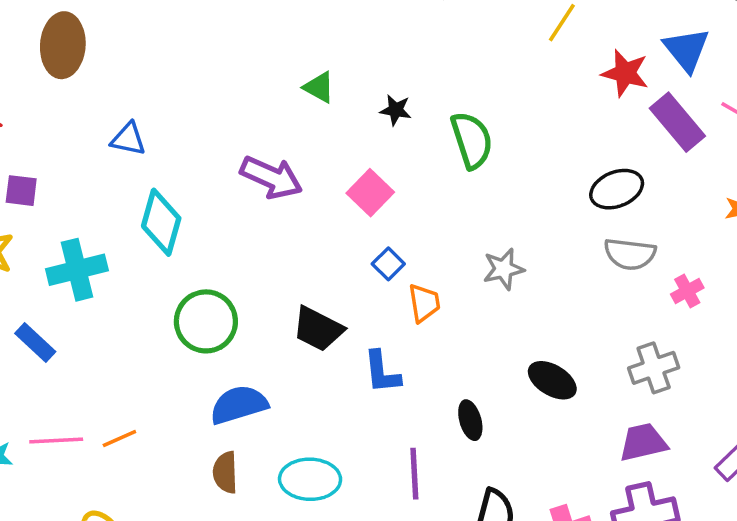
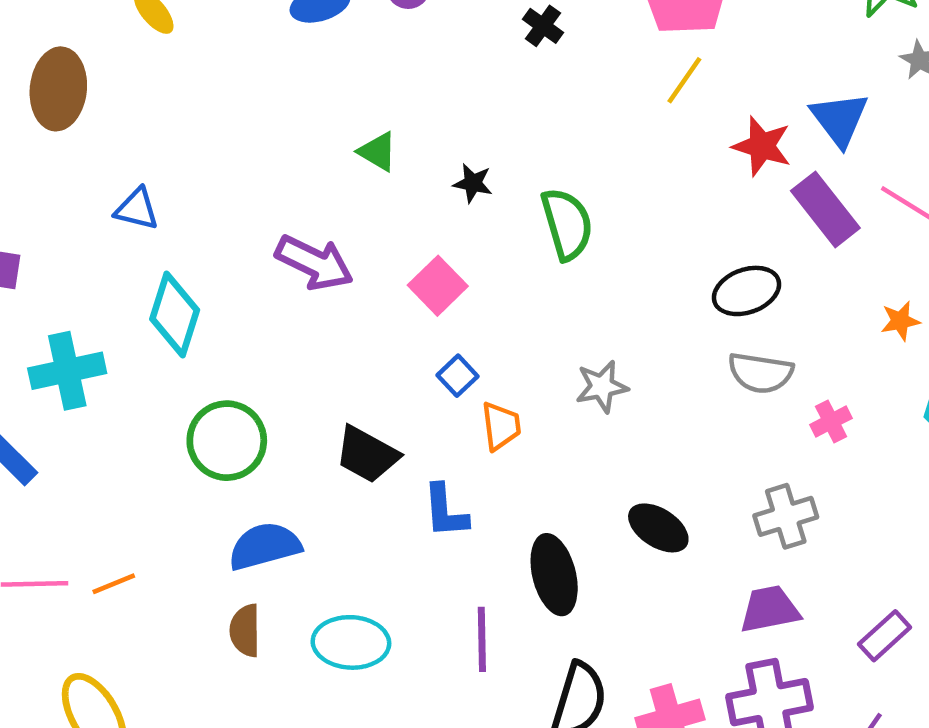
black ellipse: (470, 420) -> (554, 575), size x1.6

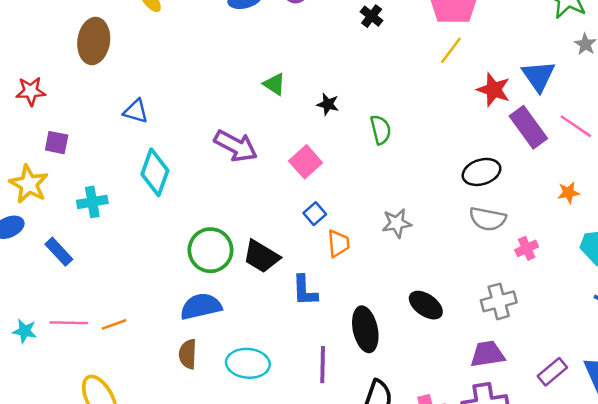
green semicircle: (567, 224) -> (381, 130), size x0.7
cyan cross: (67, 371) -> (92, 202), size x0.7
green circle: (227, 441) -> (210, 250), moved

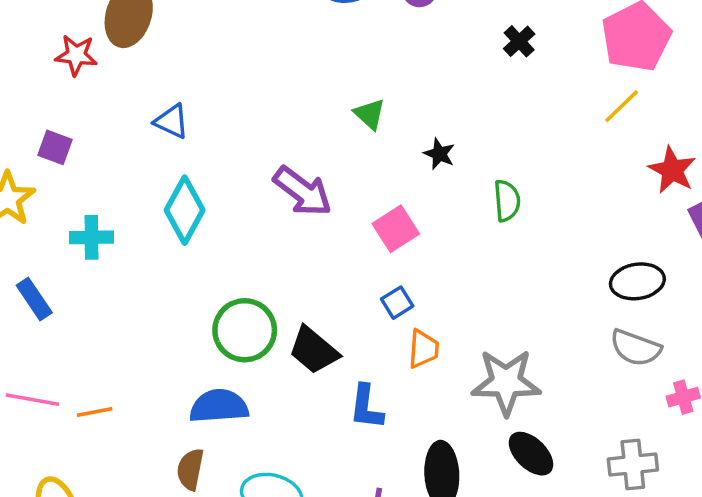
red star: (31, 91) -> (76, 55), moved
gray star: (397, 223) -> (506, 382), moved, size x1.6

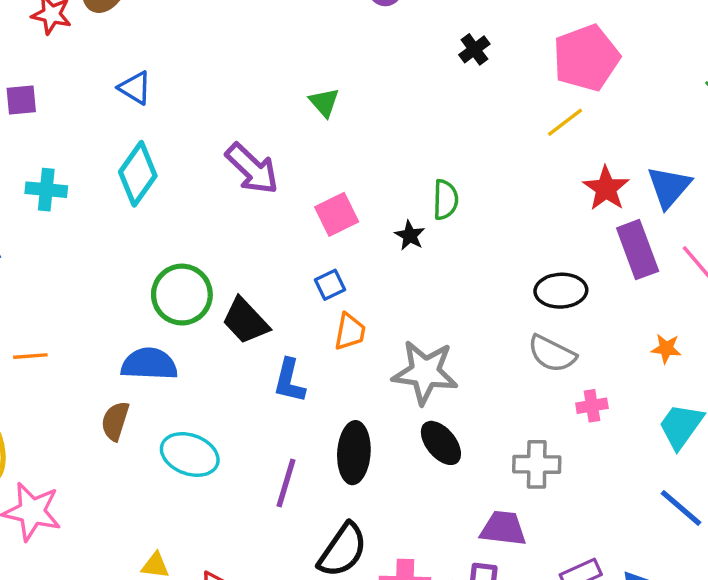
purple square: (55, 147) -> (21, 100), turned -32
black star: (439, 154) -> (410, 235), moved

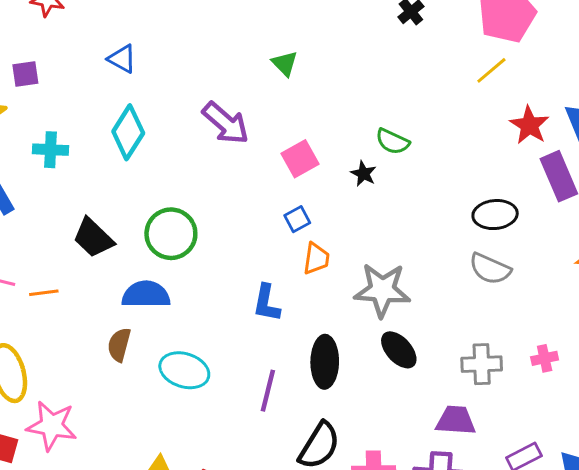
green semicircle: (445, 200) -> (393, 142), turned 116
black trapezoid: (245, 321) -> (93, 238), moved
pink cross: (592, 406) -> (545, 358), moved

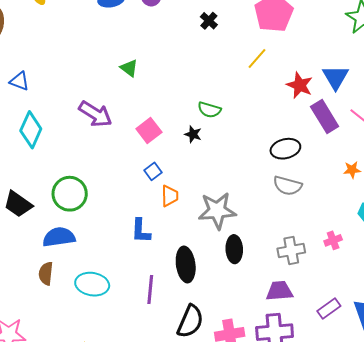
yellow line: (491, 70) -> (257, 58), moved
black ellipse: (399, 350) -> (234, 249), turned 48

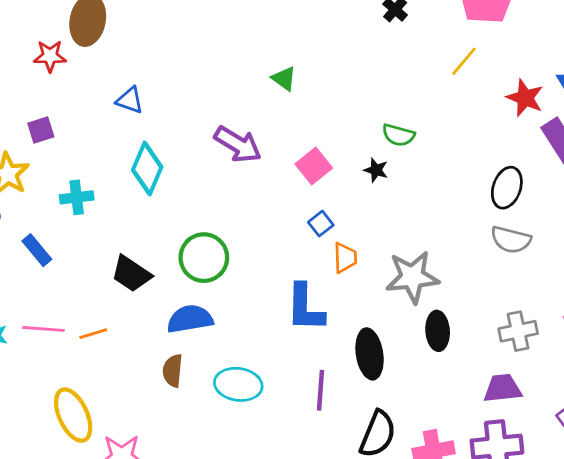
black ellipse: (285, 149) -> (507, 188), turned -56
blue L-shape: (141, 231) -> (305, 308), size x1.4

